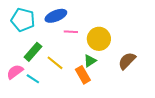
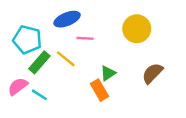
cyan pentagon: (23, 20) -> (27, 40), moved
yellow circle: (99, 39) -> (137, 29), moved
yellow line: (55, 63) -> (66, 59), moved

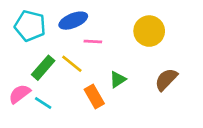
cyan pentagon: (27, 40) -> (30, 26), moved
orange rectangle: (99, 90) -> (94, 96), moved

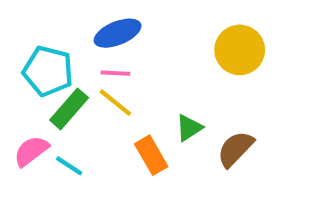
cyan pentagon: (30, 26) -> (48, 71), moved
pink line: (93, 41) -> (115, 73), moved
brown semicircle: (166, 79) -> (235, 149), moved

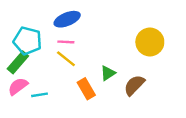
yellow circle: (240, 50) -> (150, 42), moved
green rectangle: (69, 109) -> (18, 62), moved
cyan line: (69, 166) -> (40, 95), turned -42

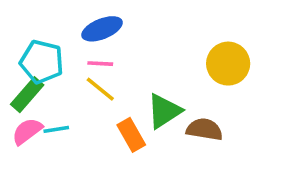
green triangle: (108, 73) -> (164, 111), size x1.5
brown semicircle: (134, 85) -> (204, 129), turned 55
cyan line: (40, 95) -> (56, 129), moved

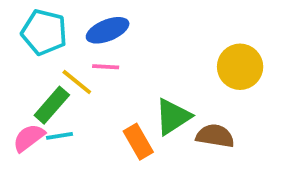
cyan pentagon: (42, 62) -> (44, 32), moved
yellow line: (100, 89) -> (77, 82), moved
green rectangle: (27, 95) -> (52, 105), moved

